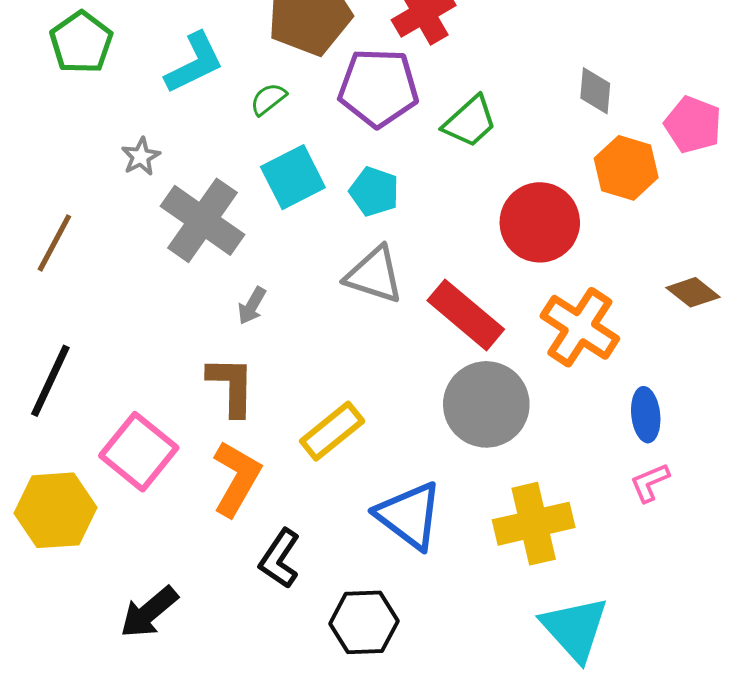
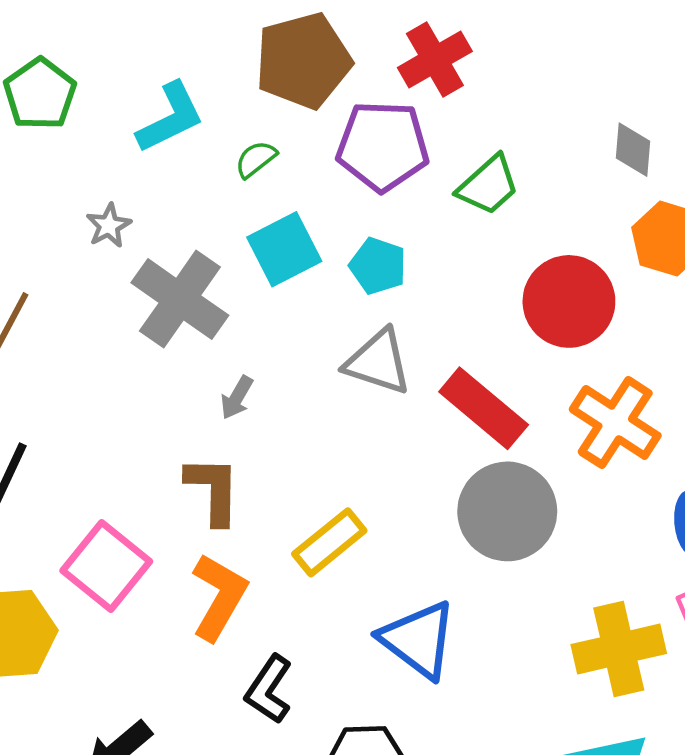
yellow cross: (534, 524) -> (619, 649), moved

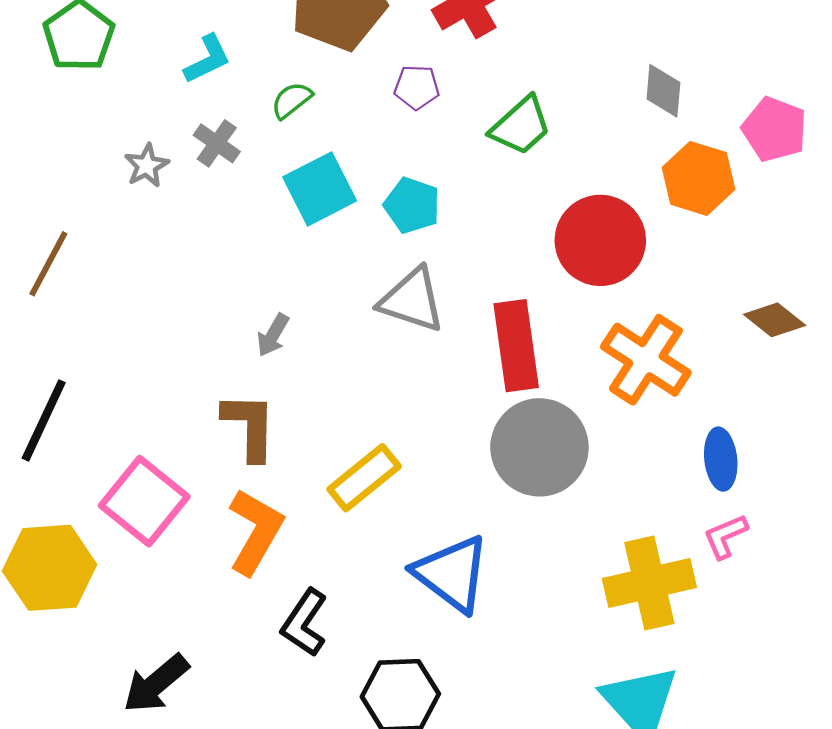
cyan L-shape: (170, 118) -> (207, 59), size x0.7
purple pentagon: (383, 146) -> (417, 87), size x0.5
gray cross: (180, 299) -> (217, 143), moved, size x0.5
red rectangle: (484, 408) -> (516, 346), turned 42

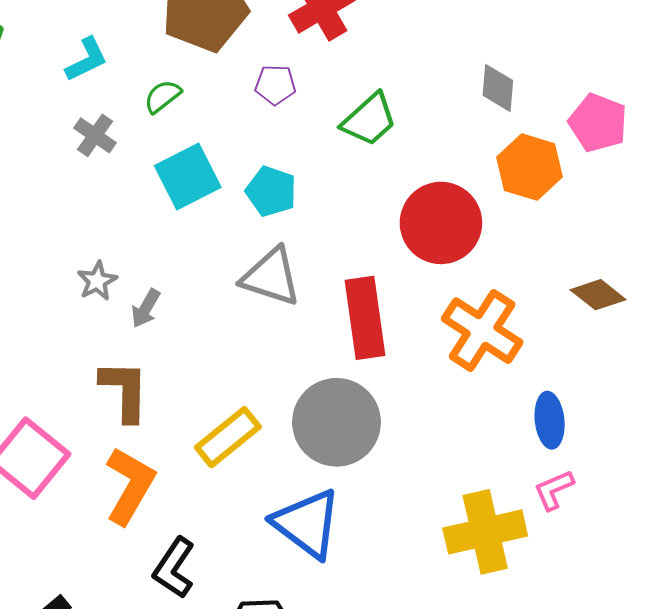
gray star: (147, 166) -> (97, 281), moved
gray circle: (539, 447) -> (337, 422), moved

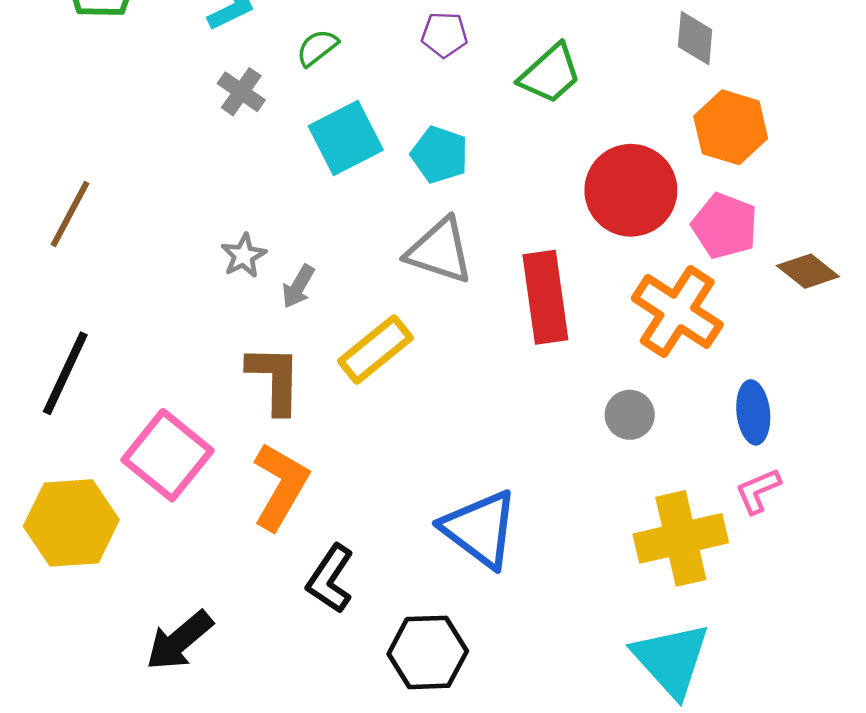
pink pentagon: (598, 123) -> (725, 226), moved
gray circle: (337, 422) -> (630, 415), moved, size x0.5
yellow rectangle: (228, 437) -> (375, 349), moved

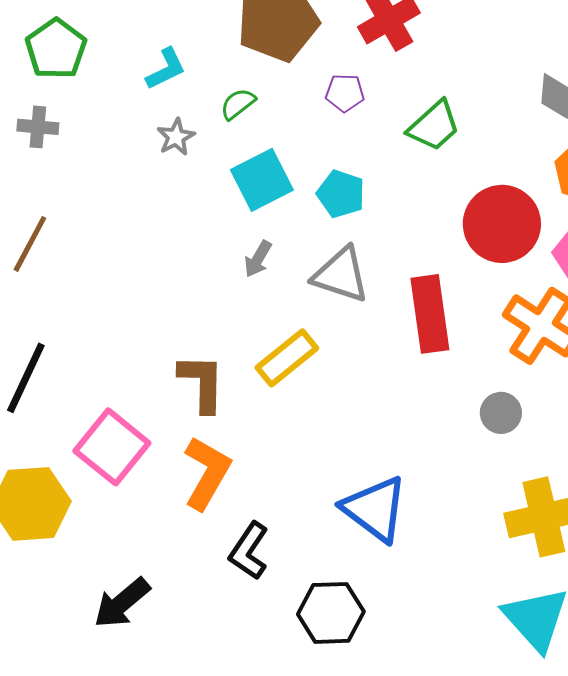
gray cross: (241, 92) -> (38, 127), moved, turned -30
gray star: (244, 256) -> (176, 137), moved
gray arrow: (298, 286) -> (258, 259), moved

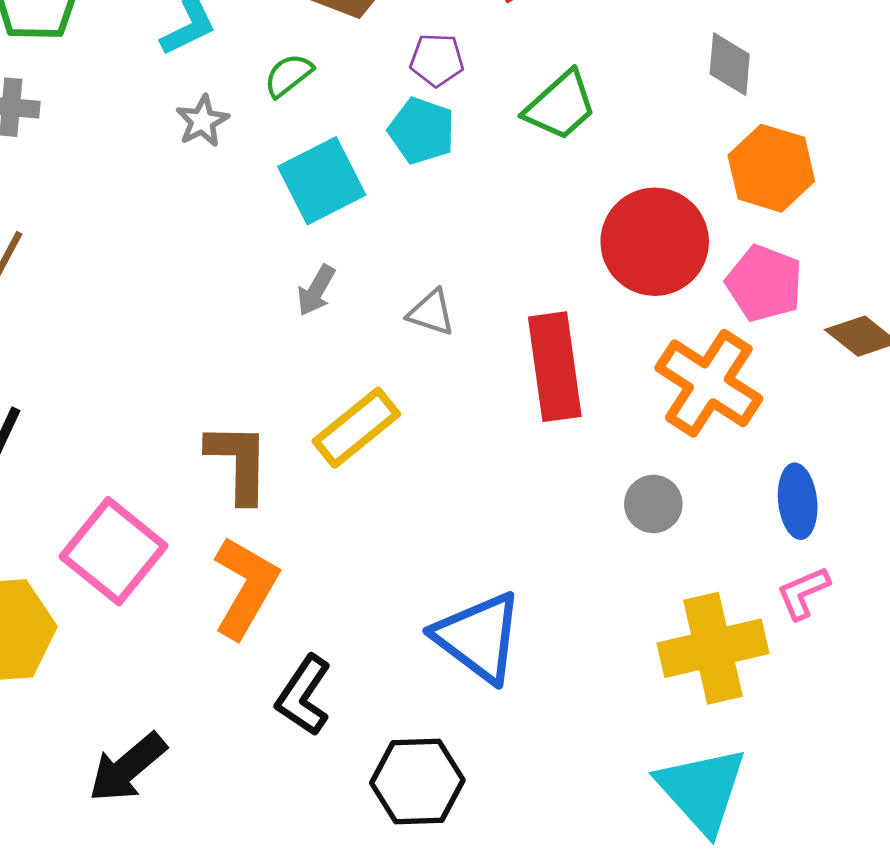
cyan pentagon: (341, 194) -> (422, 131), moved
gray triangle: (341, 275) -> (431, 313), size x0.6

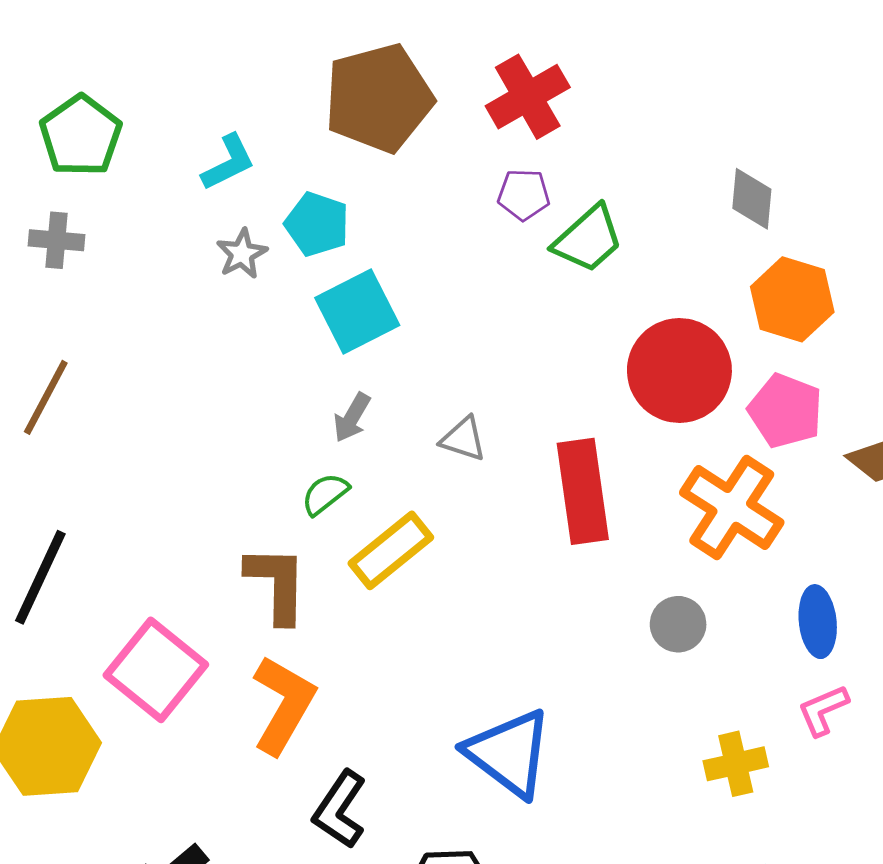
purple pentagon: (437, 60) -> (524, 195), moved
green semicircle: (288, 75) -> (325, 494), moved
cyan pentagon: (422, 131) -> (317, 224), moved
yellow cross: (713, 648) -> (736, 764), size x0.6

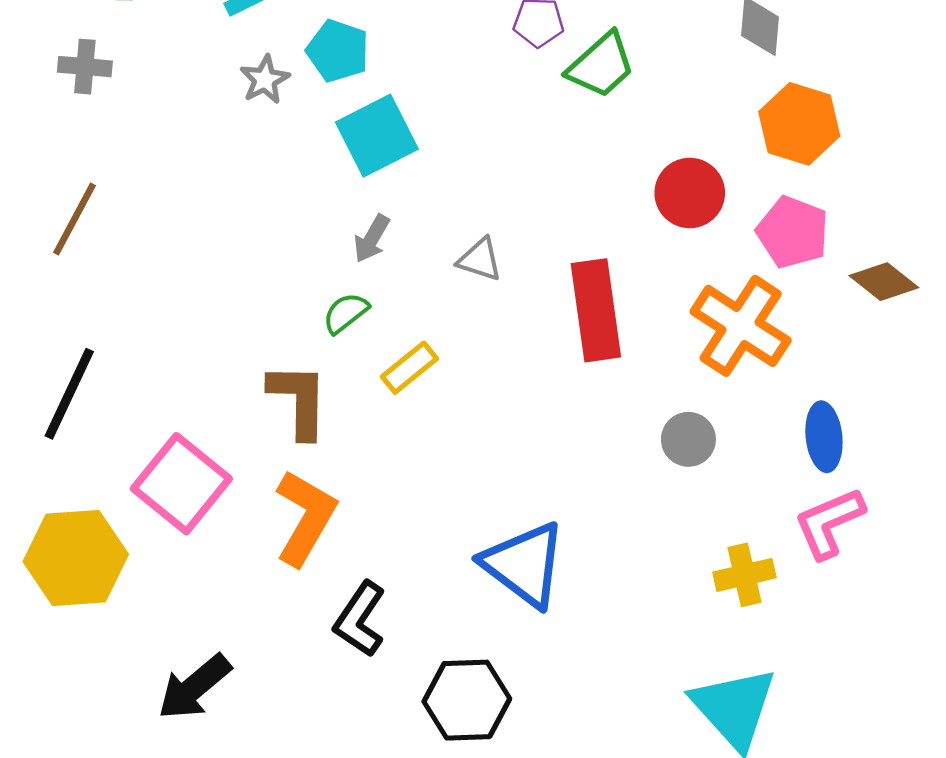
red circle: (679, 371) -> (690, 193), size x0.7
yellow rectangle: (391, 550) -> (409, 368), size x0.7
pink L-shape: (823, 710) -> (829, 523), size x1.4

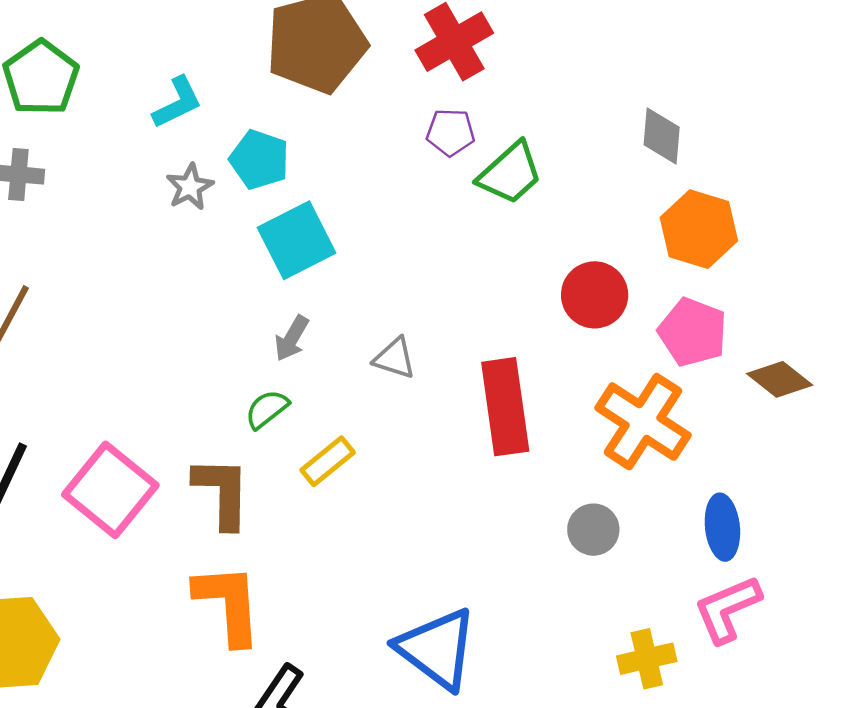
pink square: (181, 484) -> (110, 490), moved
orange L-shape: (305, 518) -> (228, 604), turned -34

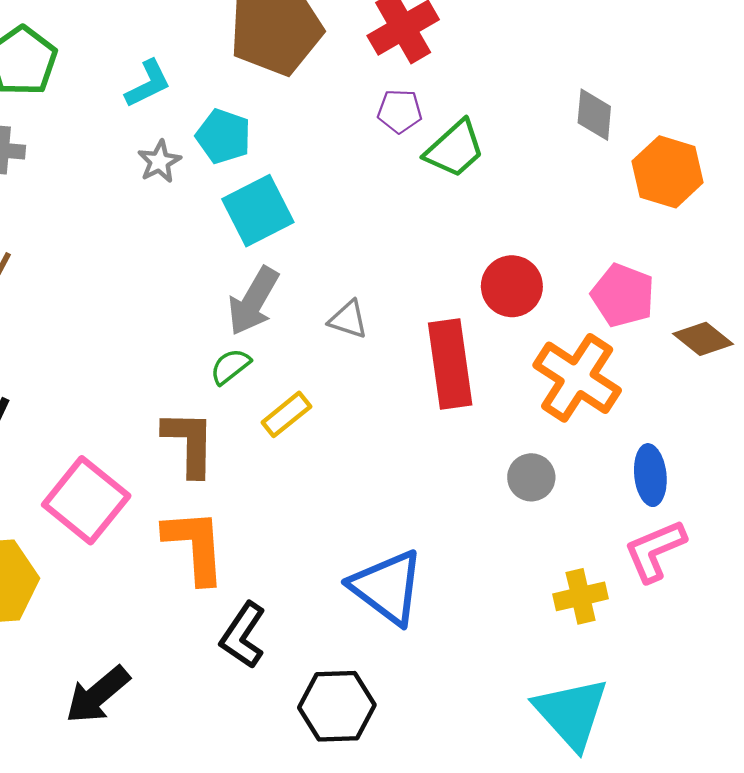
orange hexagon: (699, 229) -> (668, 172), moved
red circle: (595, 295) -> (512, 286), moved
gray arrow: (292, 338) -> (253, 301), size x1.6
pink square: (110, 490) -> (86, 500), moved

